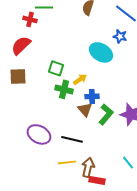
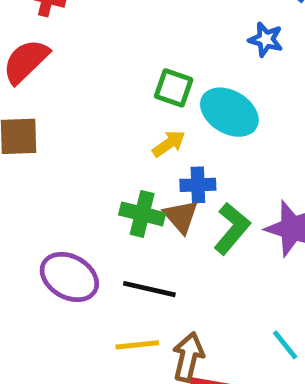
cyan ellipse: (101, 52) -> (229, 112), moved
green square: (56, 68) -> (174, 88), moved
green cross: (64, 89) -> (142, 214), moved

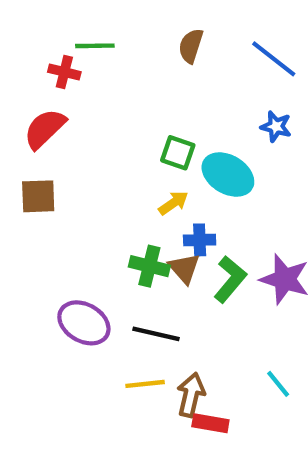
blue star: (266, 39) -> (276, 127), moved

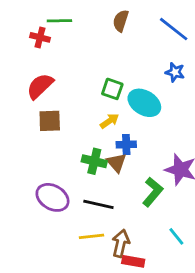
red semicircle: (45, 129) -> (40, 86), moved
brown square: (38, 196) -> (50, 121), moved
green L-shape: (230, 279) -> (153, 192), moved

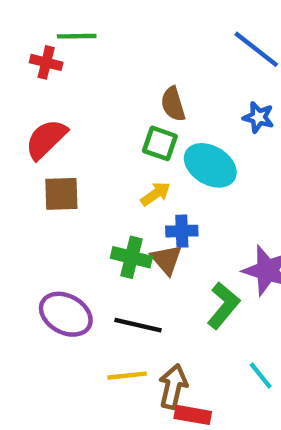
brown semicircle: (121, 21) -> (173, 104), moved, turned -35

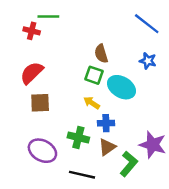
yellow arrow: (156, 194) -> (92, 103), turned -112
brown triangle: (166, 260) -> (107, 147), moved, turned 36
purple ellipse: (66, 314) -> (42, 151), moved

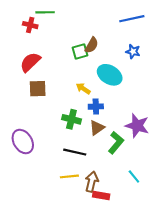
blue line: (147, 24) -> (132, 19), turned -50
brown semicircle: (101, 54) -> (92, 45), turned -133
green square: (94, 75) -> (80, 51), moved, turned -35
purple ellipse: (42, 151) -> (23, 142), moved, turned 30

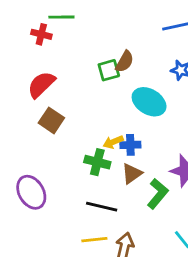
brown square: (38, 89) -> (51, 120), turned 36
yellow arrow: (83, 89) -> (113, 142), moved, turned -56

